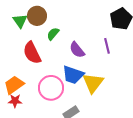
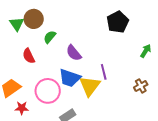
purple line: (107, 46) -> (104, 72), moved
red semicircle: (32, 53) -> (29, 56), size x0.7
red star: (15, 101) -> (22, 108), moved

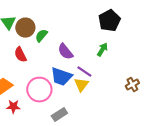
brown circle: (34, 19) -> (25, 28), moved
green arrow: (146, 51) -> (102, 50), moved
purple line: (104, 72) -> (84, 72), moved, turned -42
yellow triangle: (90, 86) -> (81, 85), size x0.7

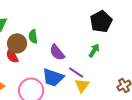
brown circle: (25, 28) -> (17, 43), moved
green semicircle: (41, 36) -> (33, 36), turned -48
yellow triangle: (81, 85) -> (82, 85), moved

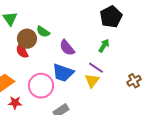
green semicircle: (33, 36) -> (43, 32), turned -48
purple line: (76, 72) -> (96, 68), moved

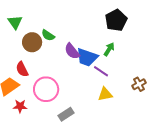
red semicircle: (22, 51) -> (22, 69), moved
blue trapezoid: (63, 73) -> (87, 57), moved
yellow triangle: (92, 81) -> (105, 94), moved, turned 42

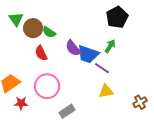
brown circle: (32, 42) -> (33, 28), moved
red semicircle: (22, 69) -> (41, 53), moved
brown cross: (139, 84) -> (140, 102), moved

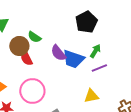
black pentagon: (117, 17) -> (86, 22), moved
brown circle: (33, 28) -> (19, 46), moved
purple line: (102, 68) -> (99, 68), moved, turned -56

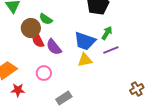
purple semicircle: (58, 53) -> (54, 47), moved
pink circle: (32, 91) -> (44, 73), size x0.6
yellow triangle: (91, 96) -> (85, 60), moved

